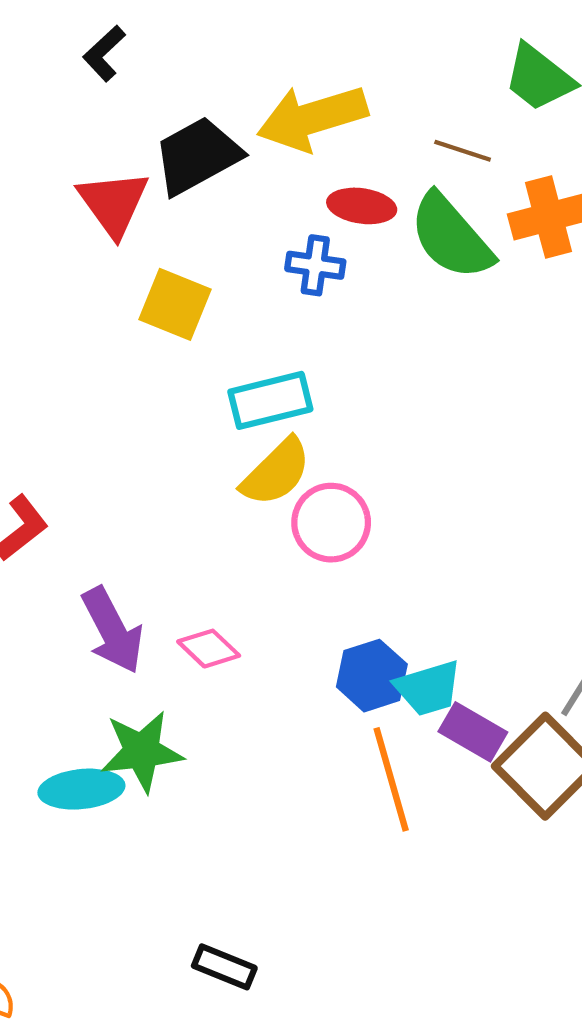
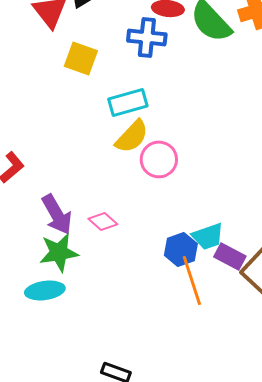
blue cross: (315, 265) -> (147, 37), size x1.4
blue hexagon: (372, 676) -> (181, 249), moved
green star: (142, 751) -> (59, 252), moved

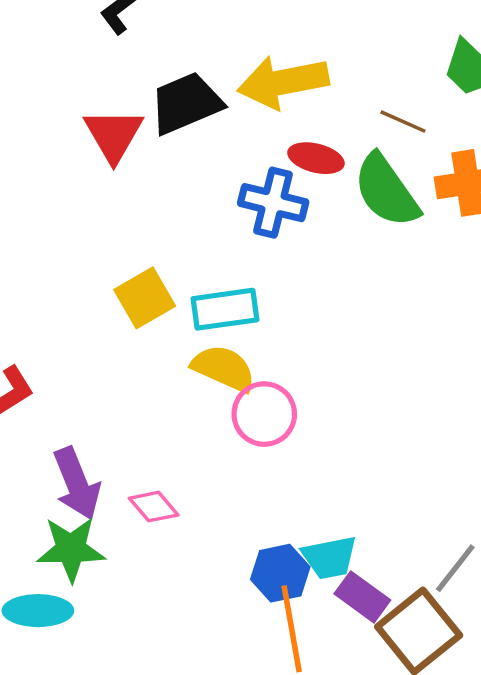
yellow square: (81, 58) -> (145, 298), moved, turned 32
yellow semicircle: (132, 136) -> (224, 368), turned -117

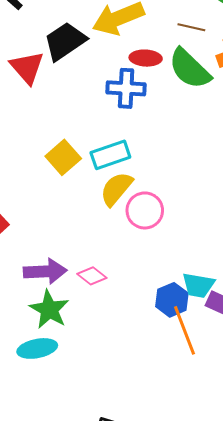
yellow semicircle: (224, 368) -> (116, 189), turned -63
purple arrow: (77, 484) -> (45, 271), turned -60
green star: (71, 549) -> (49, 309), turned -30
cyan trapezoid: (330, 557) -> (198, 285), turned 32

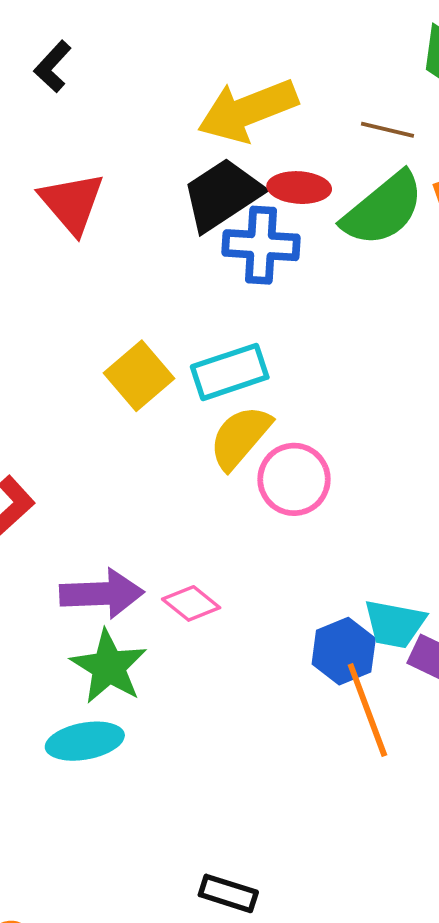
black trapezoid: (65, 41) -> (222, 195), moved
green semicircle: (190, 69) -> (383, 209), turned -84

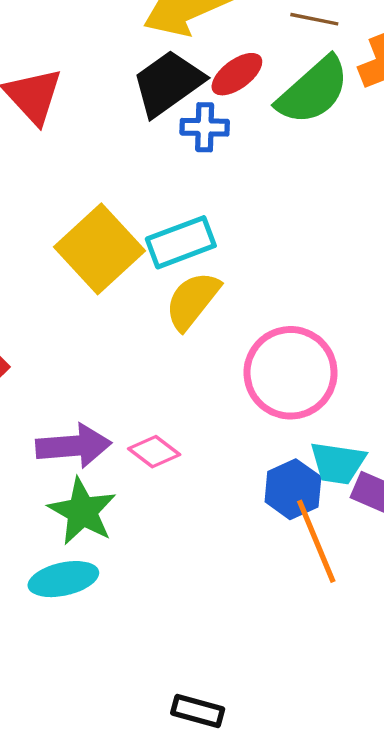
red ellipse: (299, 188) -> (237, 74), turned -38
blue cross: (261, 245) -> (205, 127), size x0.7
yellow square: (139, 376) -> (100, 249), size x1.4
pink circle: (294, 479) -> (291, 373), moved, size x1.4

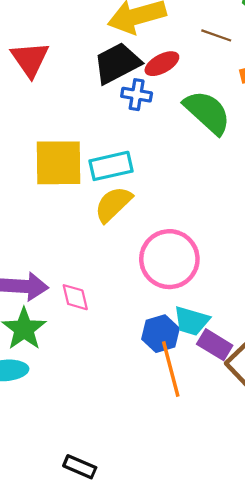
green semicircle: (313, 91) -> (207, 112), moved, turned -104
yellow square: (100, 249) -> (59, 163), turned 34
pink diamond: (154, 452) -> (75, 297), turned 32

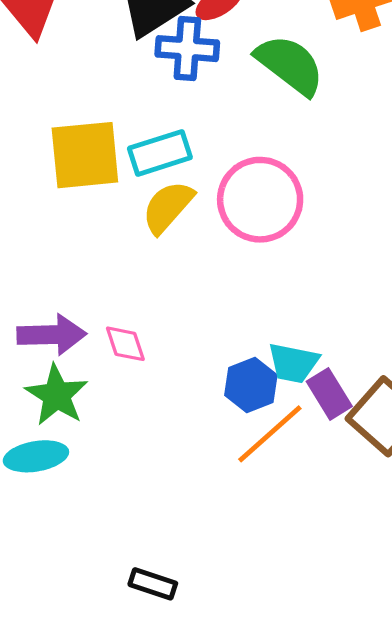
blue cross: (137, 95) -> (187, 49), size x1.4
pink circle: (169, 259) -> (260, 200), moved
purple rectangle: (215, 345) -> (329, 394), turned 32
orange line: (171, 369) -> (270, 434), turned 68

